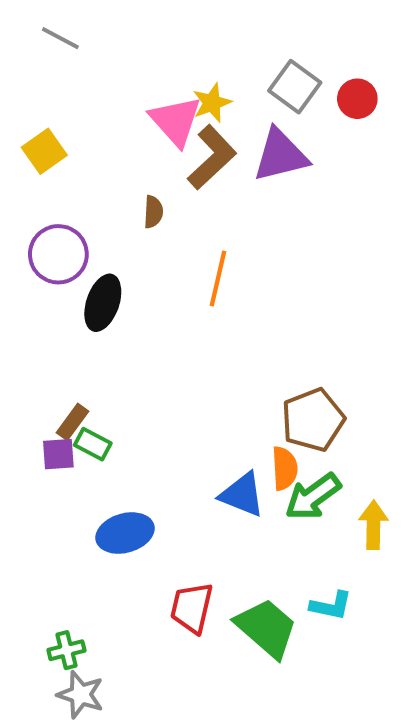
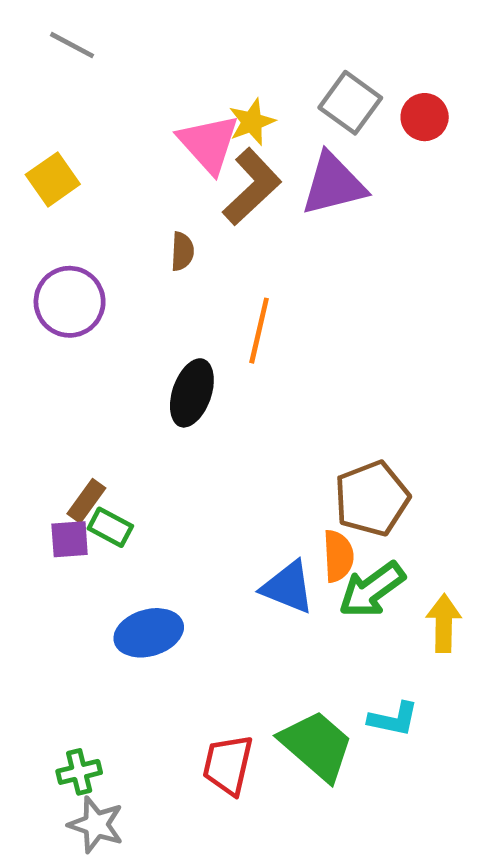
black ellipse: (103, 303) -> (192, 393), moved
red trapezoid: (192, 608) -> (228, 765), moved

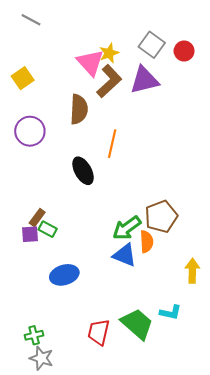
brown semicircle: (182, 251) -> (79, 109), size x1.8
black ellipse: (192, 393) -> (83, 171), turned -48
green arrow: (372, 590) -> (127, 228), moved

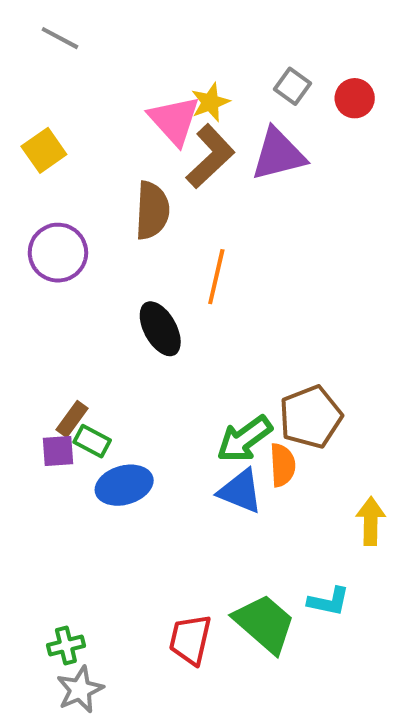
gray square: (152, 45) -> (293, 86), size x0.7
blue ellipse: (64, 275) -> (124, 485), moved
gray star: (41, 358) -> (80, 690), turned 30

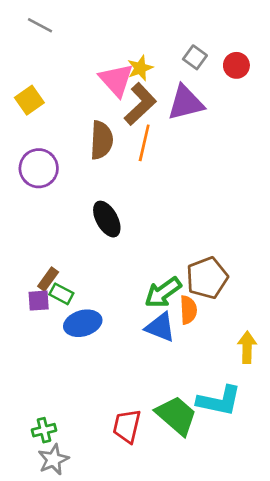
orange line: (216, 277) -> (144, 143), moved
cyan L-shape: (329, 601) -> (219, 401), size x1.6

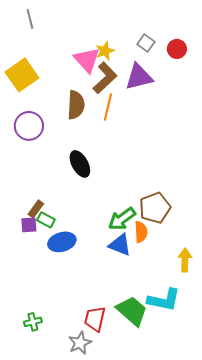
gray line: (40, 25) -> (30, 19), turned 48
yellow square: (29, 100) -> (22, 75), size x1.5
gray star: (53, 460) -> (80, 343), moved

